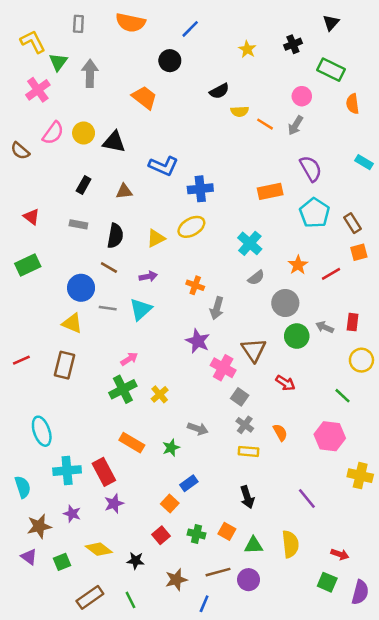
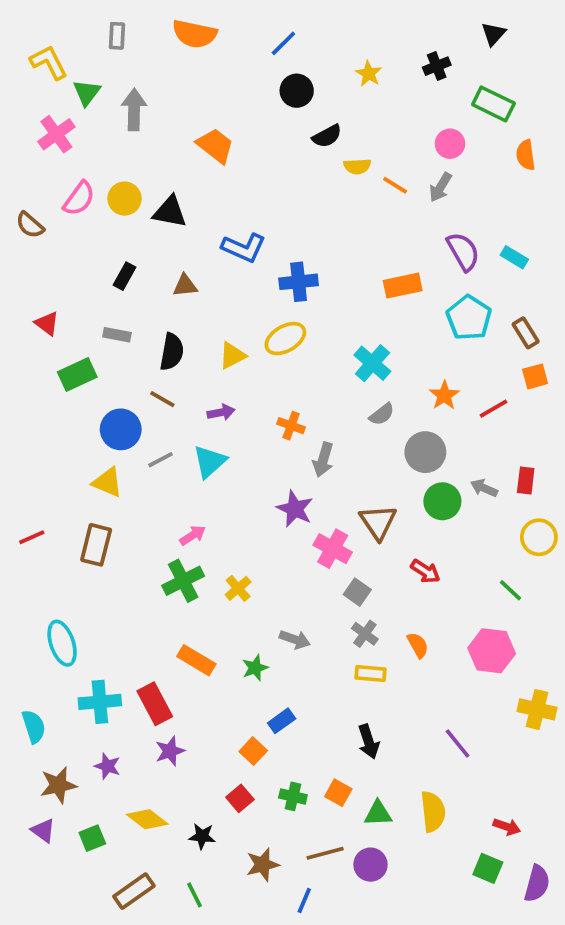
black circle: (170, 61) -> (297, 91), moved
cyan rectangle: (364, 162) -> (514, 257), moved
green rectangle: (28, 265) -> (77, 375), moved
gray line: (108, 308) -> (160, 460), turned -36

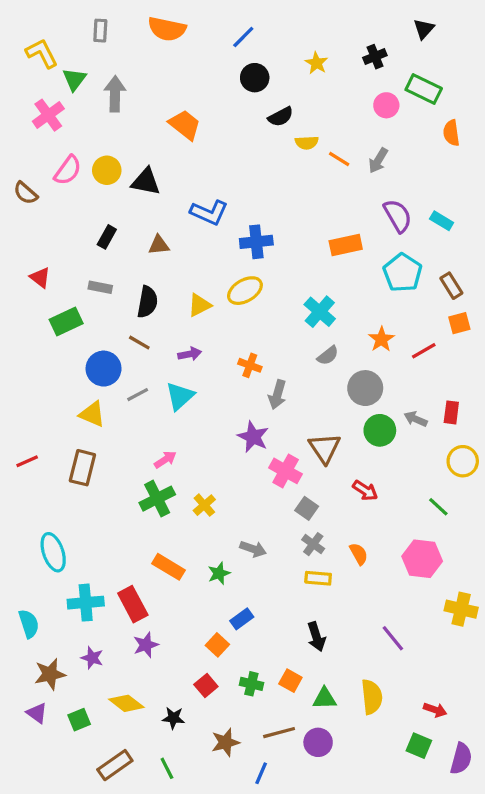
pink circle: (450, 144) -> (386, 105), moved

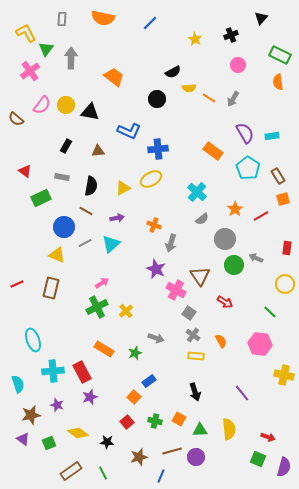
black circle: (255, 78) -> (157, 99), moved
green rectangle: (424, 89) -> (280, 55), moved
cyan rectangle: (442, 221) -> (272, 136), turned -40
orange rectangle: (346, 245) -> (213, 151), turned 48
red rectangle: (451, 412) -> (287, 248), moved

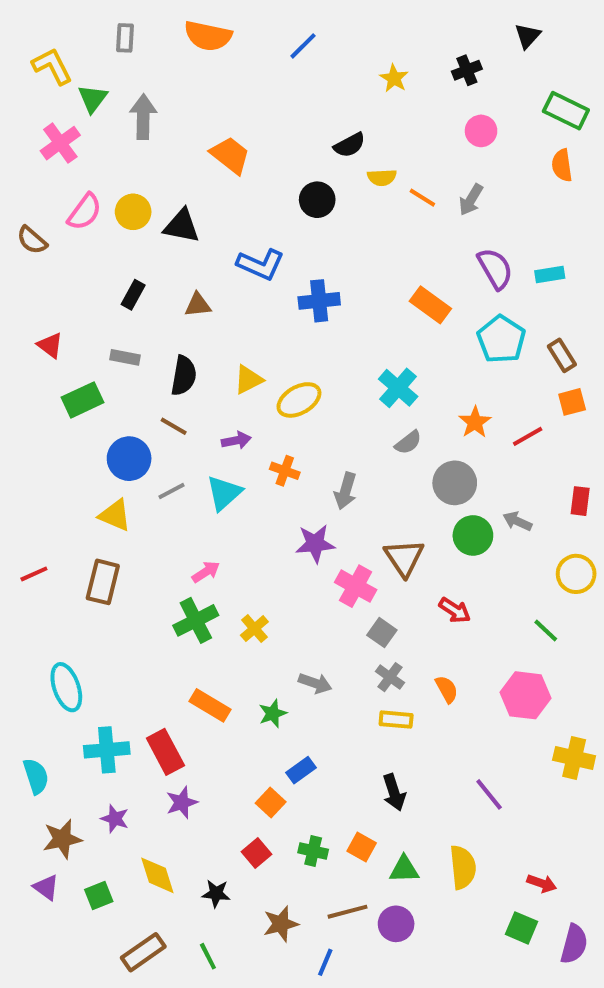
yellow ellipse: (151, 179) -> (299, 400), moved
orange cross: (154, 225) -> (285, 471), moved
purple star: (156, 269) -> (315, 544), turned -30
yellow diamond: (78, 433) -> (157, 875), turned 35

